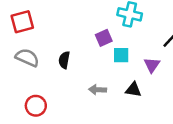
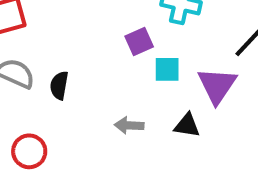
black semicircle: (64, 60) -> (59, 85), moved
purple triangle: (152, 65) -> (217, 85), size x1.5

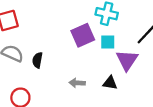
purple square: (139, 41) -> (83, 35), size x1.5
cyan square: (167, 69) -> (108, 42), moved

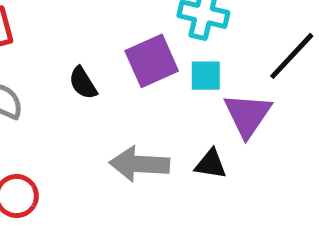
black semicircle: (37, 60) -> (83, 83), moved, turned -42
gray arrow: (77, 83) -> (139, 164), size x1.6

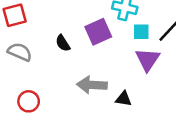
cyan square: (206, 76) -> (141, 32), moved
black triangle: (211, 164) -> (124, 99), moved

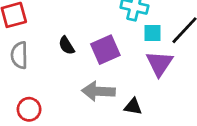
purple square: (98, 32) -> (105, 50), moved
gray semicircle: (20, 52) -> (19, 55), turned -115

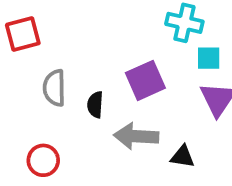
black semicircle: (66, 45) -> (95, 105), moved, turned 36
gray semicircle: (19, 55) -> (54, 88), moved

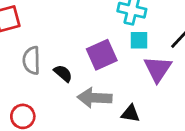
cyan square: (209, 58) -> (139, 40), moved
black semicircle: (95, 105) -> (63, 73), turned 126

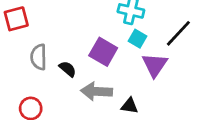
cyan square: (139, 40) -> (137, 39), turned 30
purple square: (102, 55) -> (103, 52), turned -36

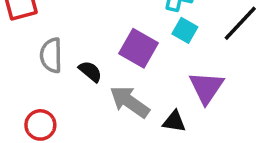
purple triangle: (155, 65) -> (206, 88), moved
gray arrow: (97, 91) -> (130, 102), turned 32

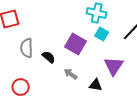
gray arrow: (130, 102) -> (71, 74), size x0.6

